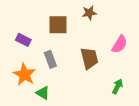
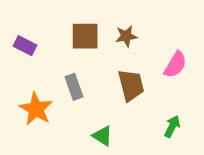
brown star: (89, 13) -> (126, 36), moved
purple rectangle: (23, 40) -> (25, 46), moved
green triangle: (43, 93) -> (103, 136), moved

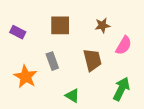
brown star: (126, 36) -> (102, 25), moved
green arrow: (172, 126) -> (121, 89), size x1.5

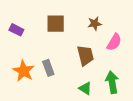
gray rectangle: (52, 61) -> (48, 68), moved
green arrow: (121, 89) -> (112, 82), turned -35
green triangle: (72, 96) -> (85, 88), moved

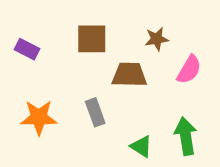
brown trapezoid: (85, 56) -> (129, 75), moved, turned -75
gray rectangle: (48, 68) -> (95, 112), moved
orange star: (24, 71) -> (39, 117), turned -30

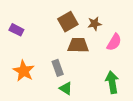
brown square: (92, 39) -> (68, 22), moved, turned -30
orange star: (39, 117) -> (24, 71), turned 30
green triangle: (141, 146) -> (66, 88), moved

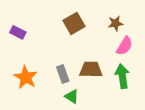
brown star: (95, 24) -> (116, 23), moved
brown trapezoid: (78, 45) -> (91, 69), moved
green arrow: (112, 82) -> (122, 76), moved

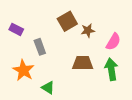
brown star: (116, 23) -> (88, 30), moved
gray rectangle: (63, 74) -> (40, 47), moved
green triangle: (72, 96) -> (48, 88), moved

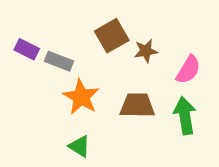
gray rectangle: (40, 47) -> (59, 61), moved, turned -49
orange star: (23, 70) -> (81, 97), moved

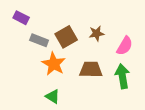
brown square: (112, 36) -> (66, 37), moved
purple rectangle: (27, 49) -> (21, 18), moved

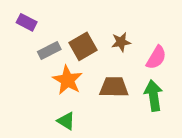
gray rectangle: (39, 40) -> (49, 51), turned -48

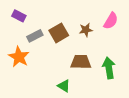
pink semicircle: (156, 58) -> (111, 21), moved
orange star: (67, 80) -> (19, 57), moved
green triangle: (66, 121) -> (64, 86), moved

